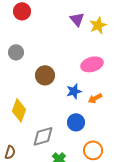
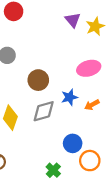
blue circle: (76, 122) -> (73, 143), moved
gray diamond: (43, 136) -> (44, 111), moved

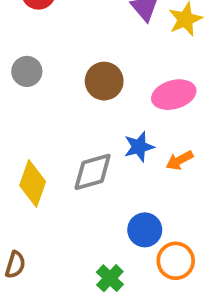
brown circle: (38, 80) -> (104, 81), moved

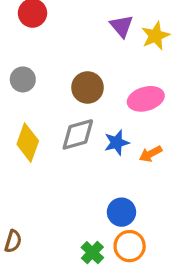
gray diamond: (93, 172) -> (78, 134), moved
yellow diamond: (33, 183) -> (28, 143), moved
orange circle: (176, 261) -> (130, 246), moved

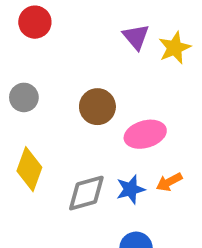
pink ellipse: (146, 99) -> (145, 134), moved
gray diamond: (78, 134) -> (86, 193), moved
blue star: (117, 143) -> (131, 189), moved

